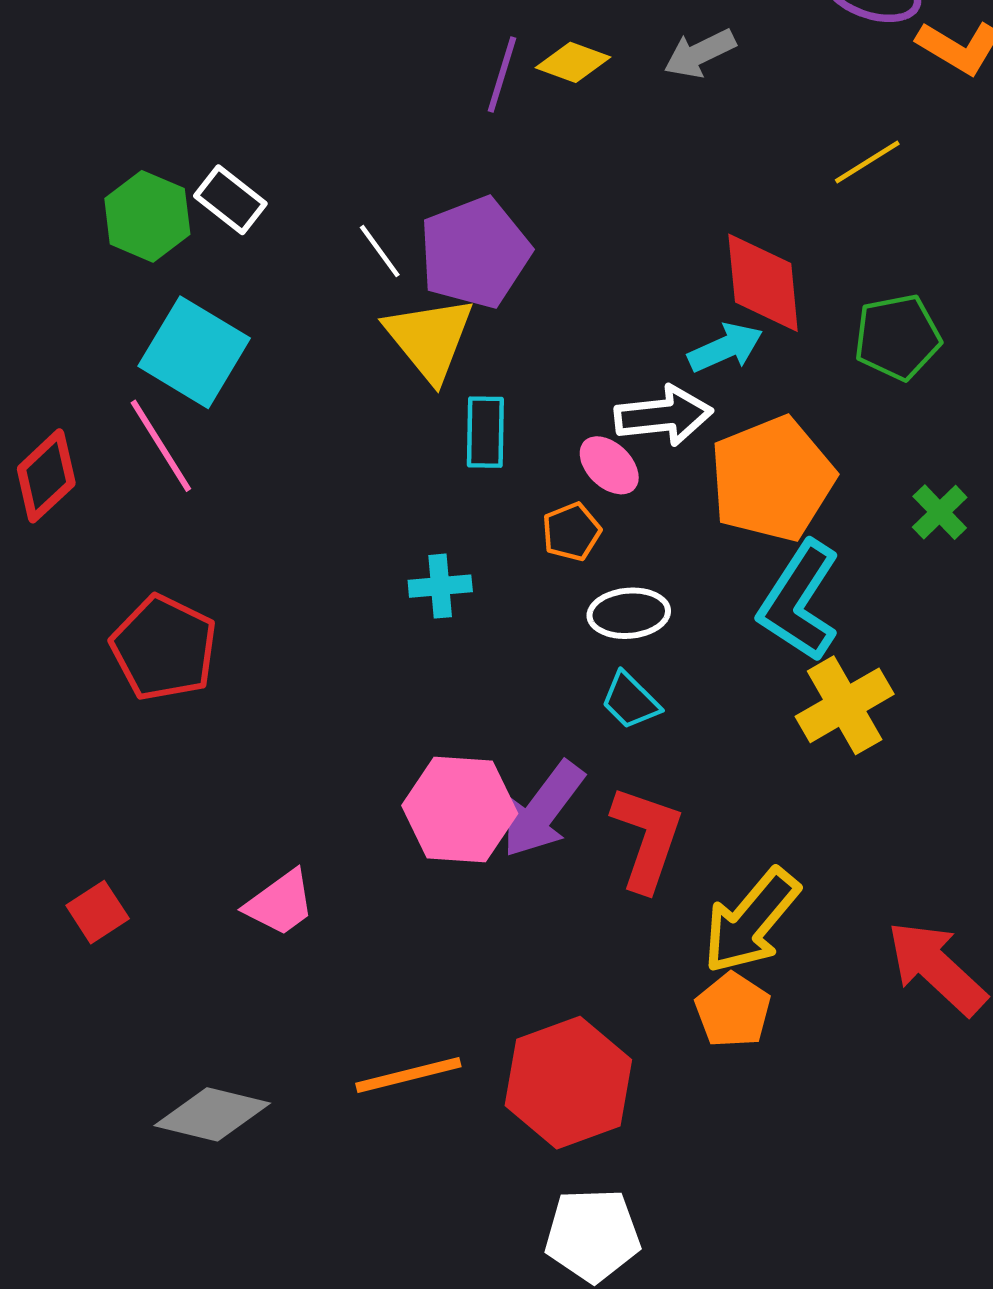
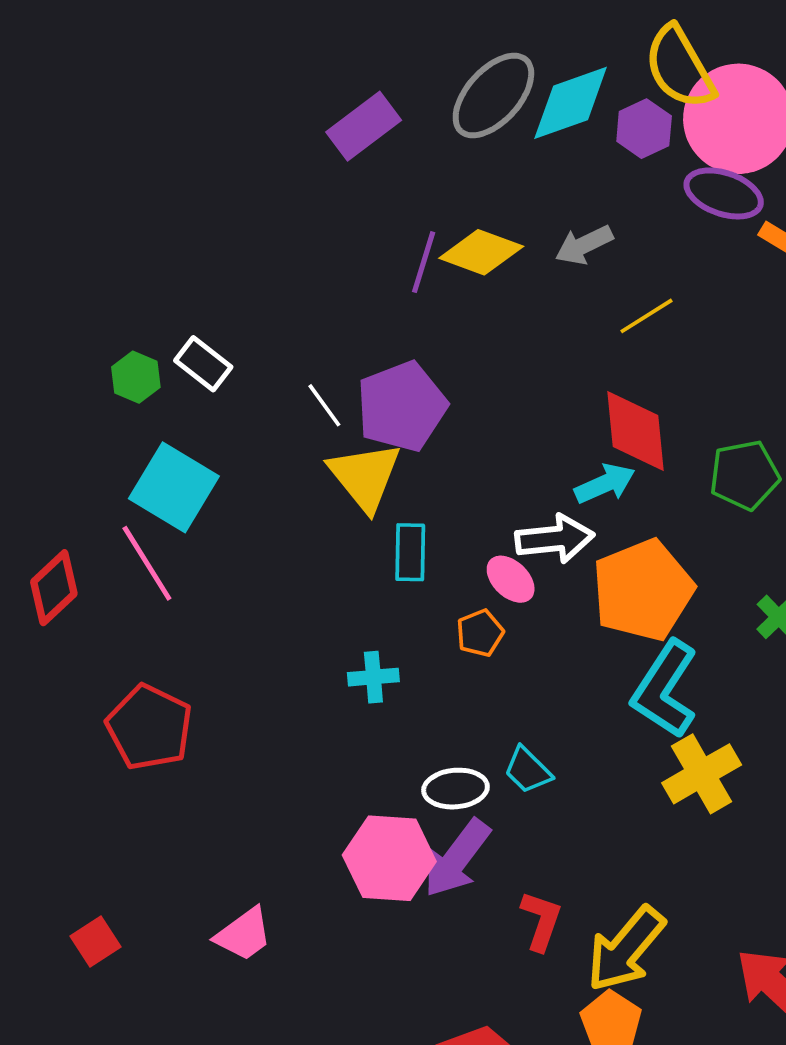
yellow diamond: (573, 62) -> (481, 252), size x1.4
yellow line: (867, 162) -> (646, 316), moved
green hexagon: (147, 216) -> (136, 377), size x0.7
white ellipse: (629, 613) -> (455, 789), moved
red L-shape: (647, 838) -> (541, 921), moved, size x0.7

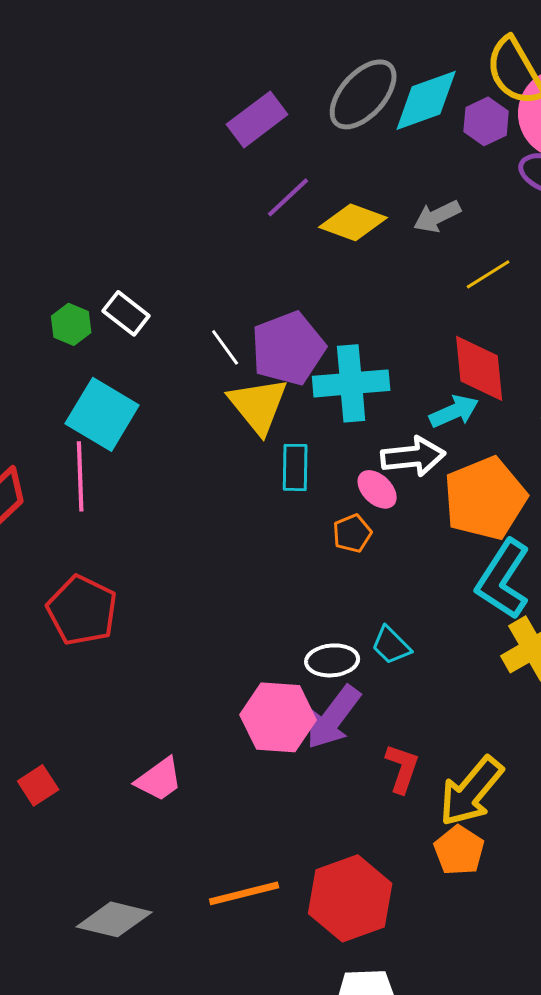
purple line: (424, 262) -> (288, 197), moved, turned 30
pink line: (147, 563) -> (80, 476), turned 30
cyan cross: (373, 677) -> (351, 383), moved, size x1.8

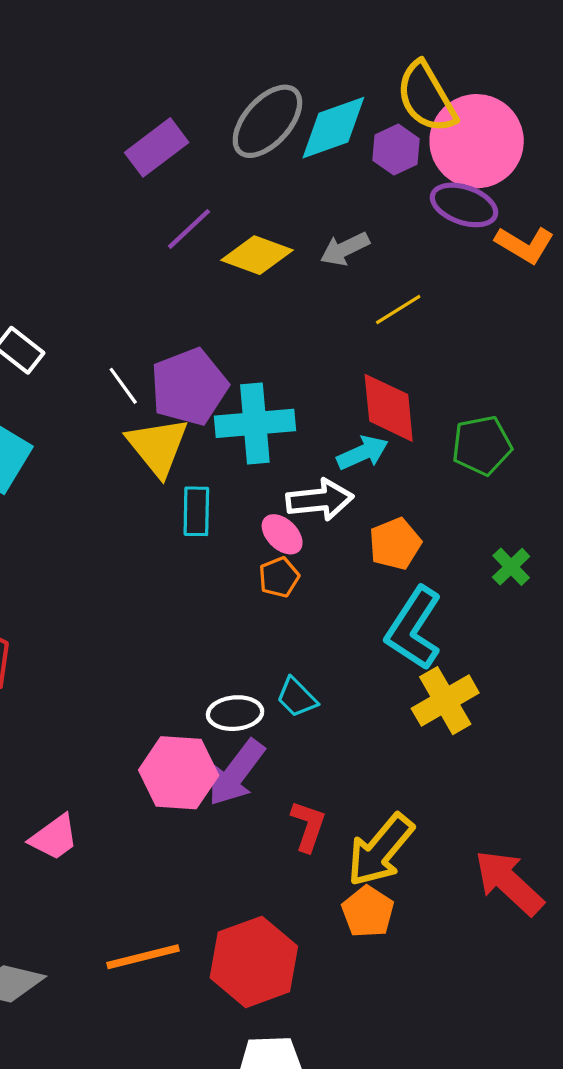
orange pentagon: (485, 498) -> (395, 544), size x0.6
orange pentagon: (352, 533) -> (279, 577), moved

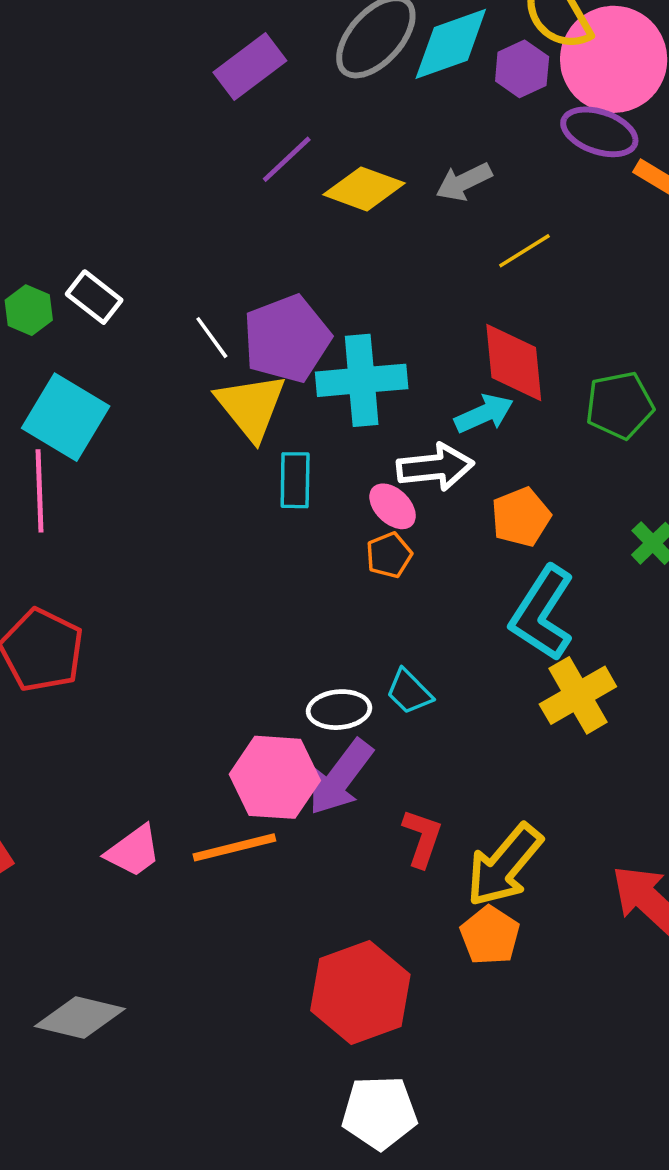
orange line: (143, 957) -> (234, 847), moved

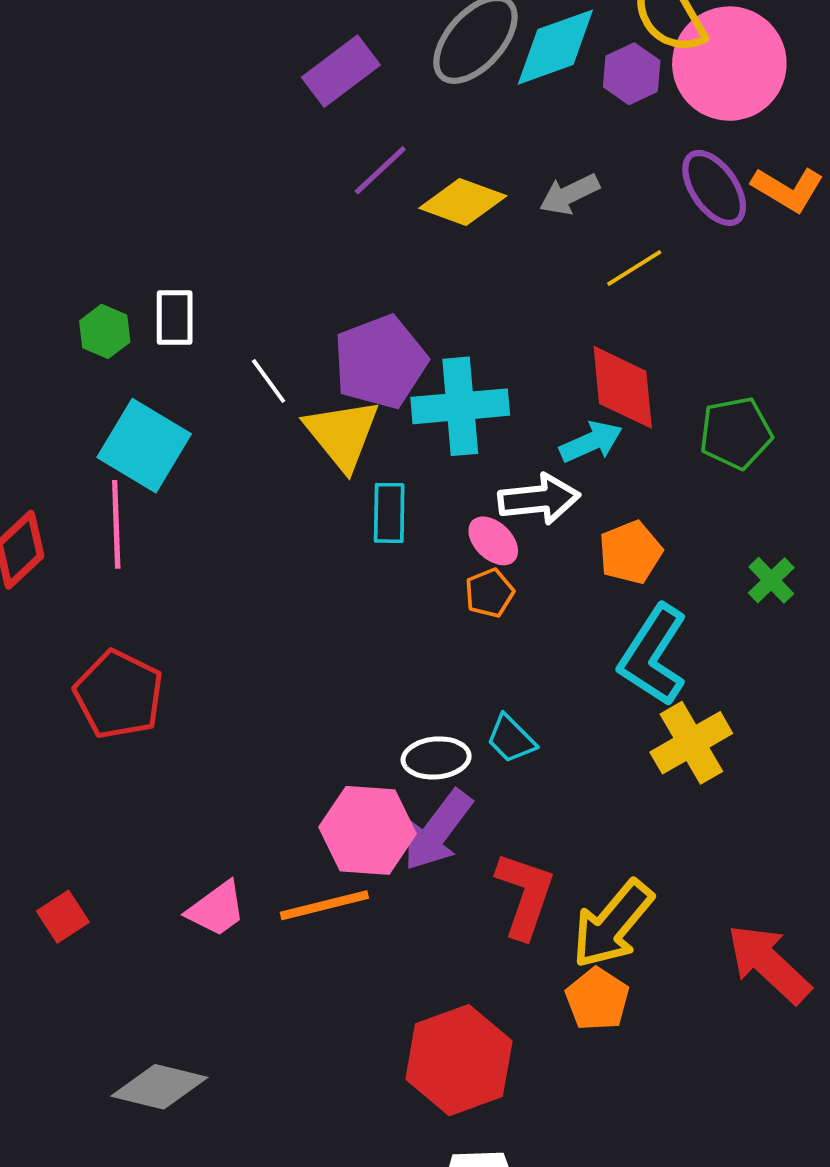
purple ellipse: (599, 132) -> (714, 188), moved, turned 36
white rectangle: (94, 297) -> (175, 317), turned 52
white line: (212, 338) -> (269, 381), moved
red L-shape: (422, 838) -> (525, 895), size x1.4

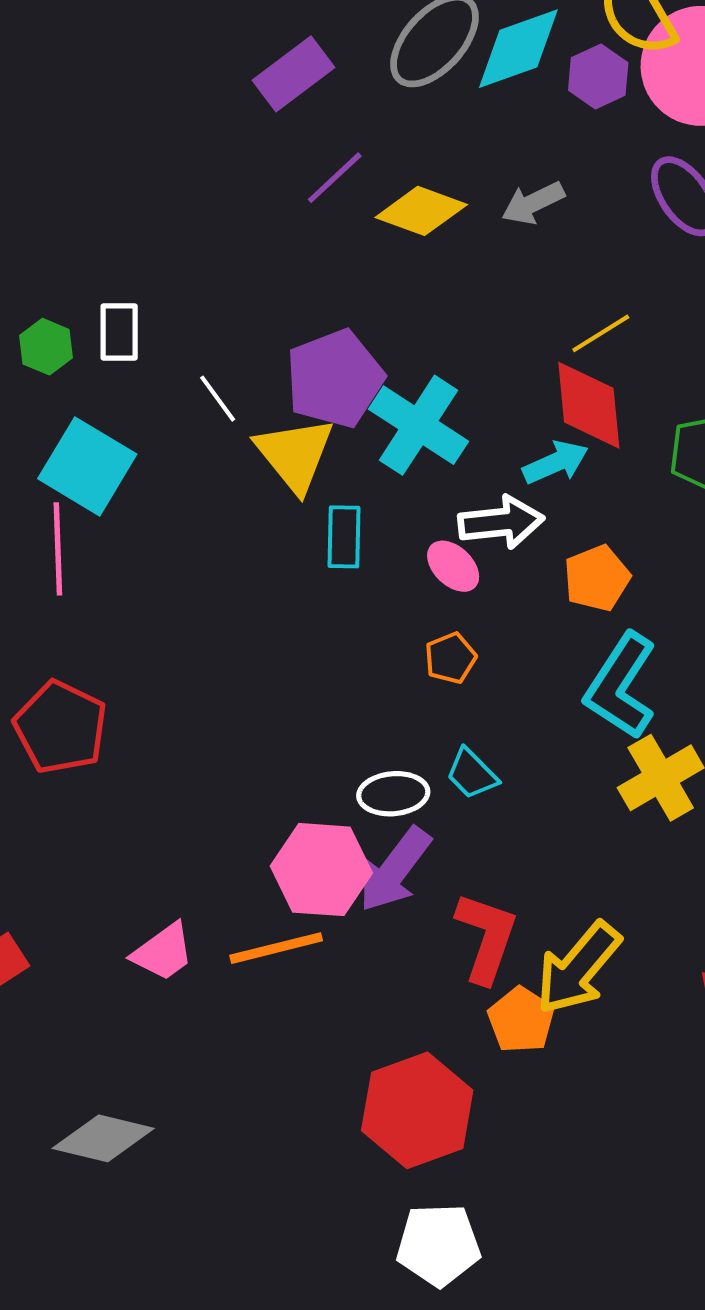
yellow line: (634, 268) -> (601, 333), moved
cyan cross: (460, 406) -> (419, 425), turned 38
orange pentagon: (489, 593) -> (450, 658), moved
orange pentagon: (597, 999) -> (521, 1020), moved

